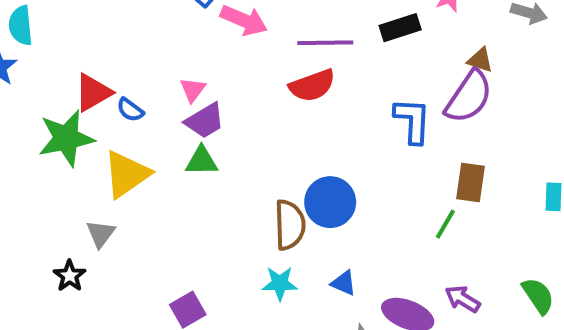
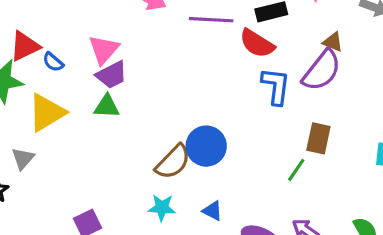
red semicircle: (312, 86) -> (257, 43), moved, turned 48
pink triangle: (193, 90) -> (104, 49), size x1.5
brown semicircle: (290, 225) -> (173, 162), turned 42

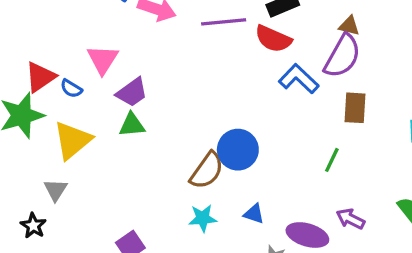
pink triangle: (104, 49) -> (103, 59), moved
blue L-shape: (276, 86) -> (299, 79), turned -45
brown rectangle: (318, 138) -> (355, 108), moved

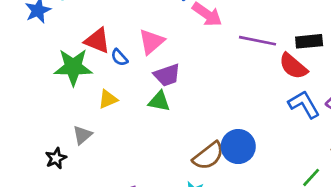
red triangle: (40, 77) -> (97, 41), turned 40
yellow triangle: (72, 140) -> (108, 99), size x0.6

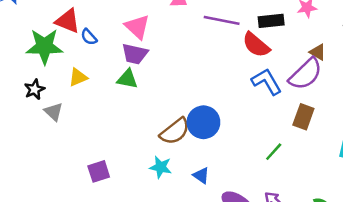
pink triangle: (151, 42) -> (137, 27), moved, turned -36
purple trapezoid: (167, 75) -> (135, 54), turned 32
gray triangle: (82, 135) -> (54, 112), turned -36
black star: (56, 158) -> (35, 89), moved

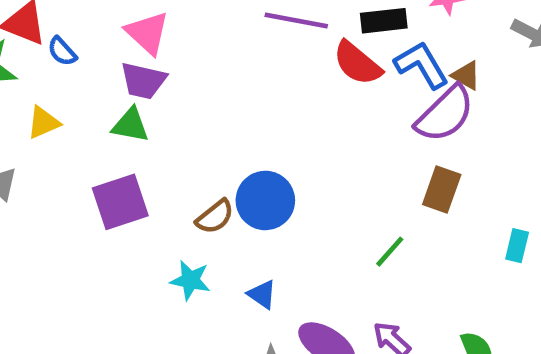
blue L-shape: (267, 82) -> (422, 65), moved
brown semicircle: (175, 131) -> (215, 217), size x0.7
purple square: (99, 171) -> (120, 202), moved, size x1.4

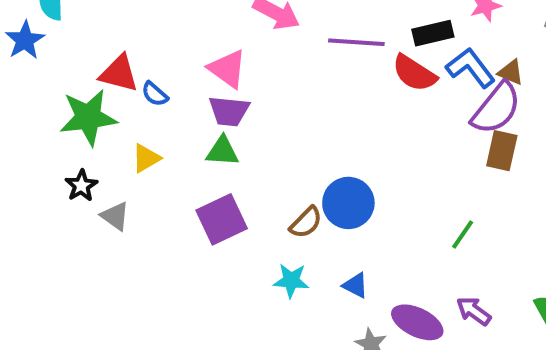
brown rectangle: (442, 190) -> (502, 151), moved

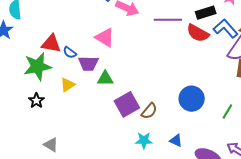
purple trapezoid: (229, 111) -> (88, 63), moved
blue circle: (348, 203) -> (192, 99), moved
gray triangle: (115, 216) -> (51, 145), moved
purple square: (222, 219) -> (127, 104), moved

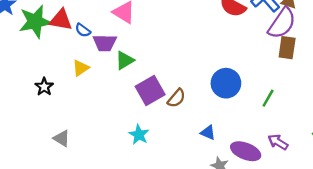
green star: (37, 66) -> (35, 22), moved
green triangle: (105, 79) -> (125, 60), turned -30
cyan star: (144, 140) -> (139, 135), moved, turned 30

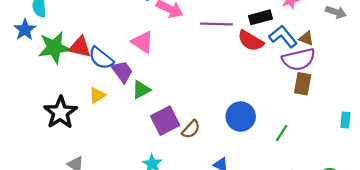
purple semicircle: (282, 23) -> (299, 59), turned 40
blue semicircle: (83, 30) -> (101, 58), size x1.6
purple trapezoid: (105, 43) -> (122, 72), turned -130
black star: (44, 87) -> (60, 112), size x1.8

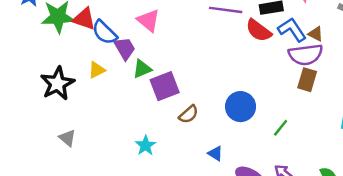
purple square: (165, 121) -> (165, 86), moved

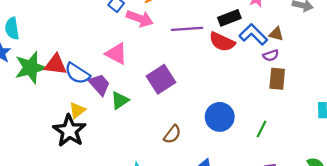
purple semicircle: (306, 55) -> (271, 55), size x0.5
black star: (57, 84) -> (69, 131), moved
purple square: (165, 86) -> (161, 79), moved

